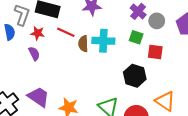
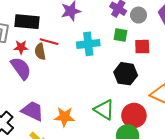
brown semicircle: (83, 44) -> (40, 52), moved
purple semicircle: (34, 54) -> (21, 68), size x1.6

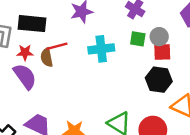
gray circle: (139, 15) -> (159, 37), moved
red line: (49, 42) -> (57, 46), turned -30
black hexagon: (126, 74) -> (159, 80), moved

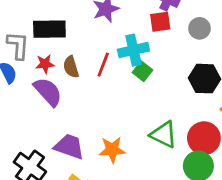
green square: (138, 39) -> (142, 71), moved, turned 35
red line: (57, 46) -> (103, 65), moved, turned -48
red square: (162, 52) -> (160, 22), moved

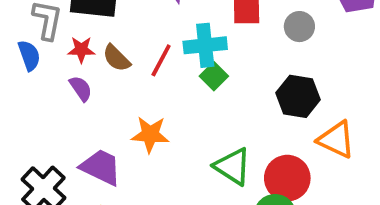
brown semicircle: (71, 67) -> (116, 58), turned -35
purple semicircle: (48, 92) -> (81, 88), size x0.6
orange star: (112, 150) -> (150, 134), moved

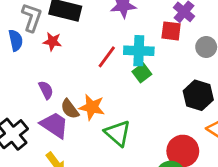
brown semicircle: (116, 58) -> (70, 109), moved
purple semicircle: (81, 88) -> (46, 90), moved
green triangle: (233, 166) -> (118, 133), moved

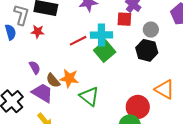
red line: (107, 57) -> (78, 41), turned 30
green square: (142, 73) -> (105, 51), size x1.5
black hexagon: (198, 95) -> (147, 50), moved

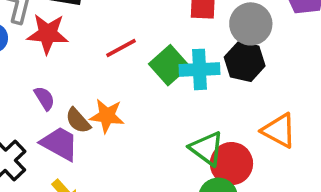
gray circle: (151, 30) -> (251, 24), size x1.5
red star: (38, 32) -> (48, 34), size x1.6
cyan cross: (101, 35) -> (199, 69), moved
green triangle: (89, 96) -> (207, 149), moved

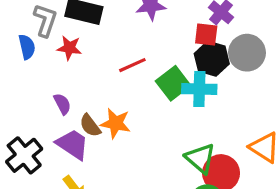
red star: (48, 34) -> (69, 48), size x0.7
black hexagon: (245, 62) -> (212, 59), moved

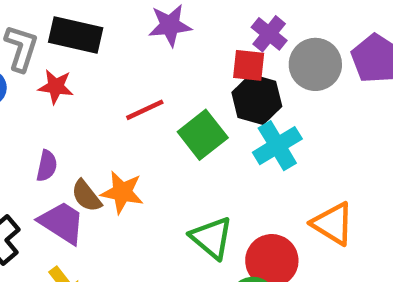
gray circle: (247, 53) -> (315, 64), moved
cyan cross: (199, 89) -> (277, 146), moved, turned -32
purple semicircle: (62, 104) -> (47, 166), turned 40
green triangle: (200, 158) -> (212, 238), moved

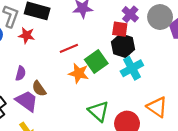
gray circle: (315, 64) -> (160, 17), moved
orange star: (122, 192) -> (79, 73), moved

